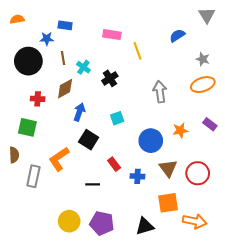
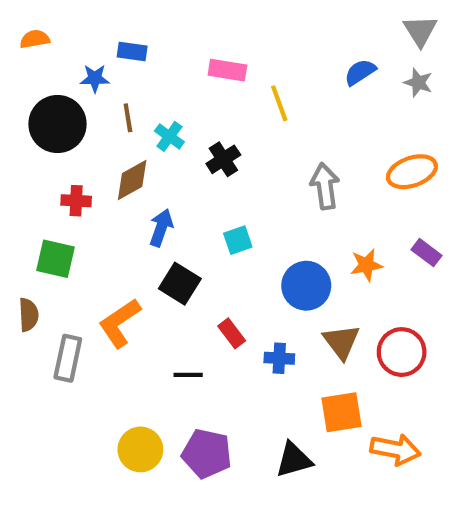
gray star: (203, 59) -> (418, 83), moved

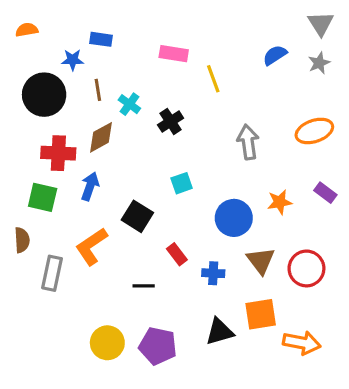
gray star: (418, 83) -> (319, 63), turned 30
red cross: (76, 201) -> (58, 153), size x1.5
blue arrow: (161, 228) -> (90, 186), moved
black triangle: (294, 460) -> (220, 332), moved

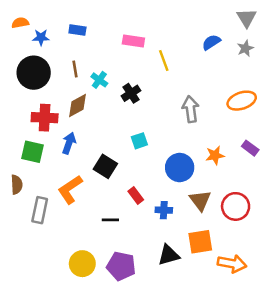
blue star: (73, 60) -> (41, 37), moved

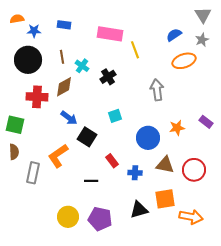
pink rectangle: (133, 41) -> (110, 34), size x1.4
orange ellipse: (242, 101) -> (184, 61), moved
blue arrow: (69, 143) -> (69, 118), moved, turned 108
green square: (32, 152) -> (15, 125), moved
brown triangle: (200, 200) -> (165, 165), turned -42

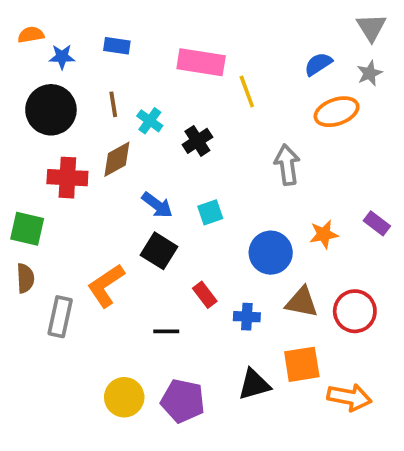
blue arrow: (69, 118) -> (157, 205), moved

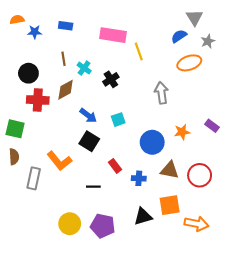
gray triangle: (371, 27) -> (194, 18), moved
black circle: (51, 110) -> (28, 73), moved, size x0.7
orange L-shape: (106, 286) -> (59, 161), turned -95

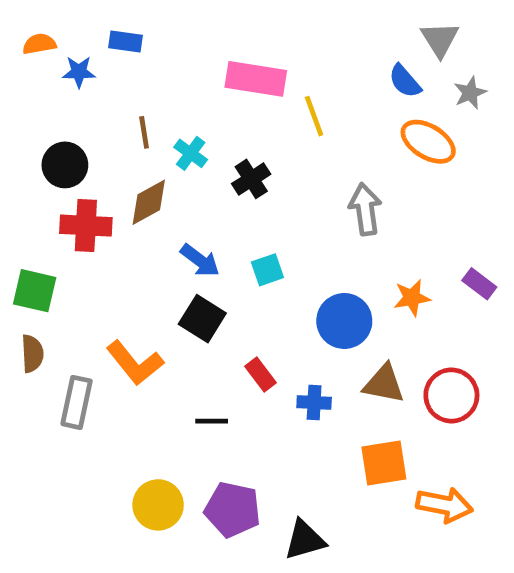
blue rectangle: (66, 26) -> (125, 42), moved
blue semicircle: (179, 36) -> (405, 81), turned -98
orange ellipse: (189, 63) -> (428, 142), turned 50
black triangle: (143, 216) -> (305, 540), moved

